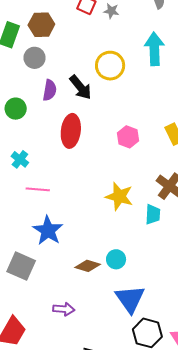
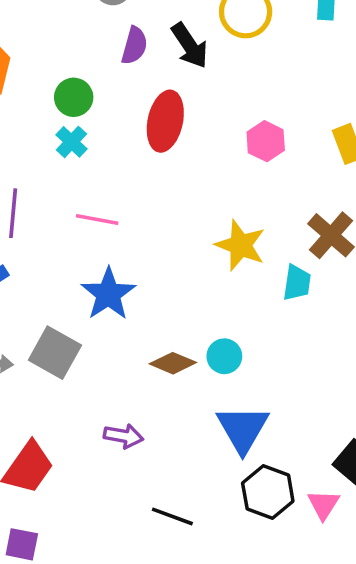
green circle: (16, 109) -> (74, 97), moved
cyan cross: (20, 159) -> (72, 142), moved

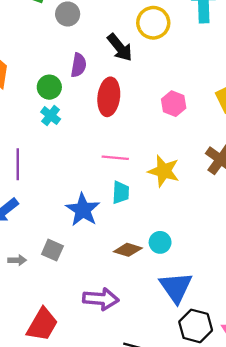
purple semicircle: (134, 45) -> (79, 65), moved
pink line: (97, 219) -> (115, 158), moved
cyan trapezoid: (297, 283) -> (121, 192), moved
gray square: (55, 353) -> (52, 250), size x0.7
purple arrow: (124, 436) -> (101, 299), size x1.4

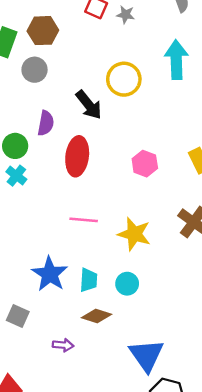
cyan trapezoid: (121, 192) -> (89, 280), moved
cyan circle: (160, 242) -> (127, 284), moved
purple arrow: (101, 299) -> (63, 345), moved, size x0.6

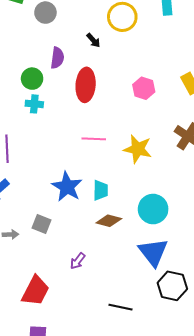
black arrow: (89, 105) -> (93, 40), size x0.6
cyan cross: (16, 176) -> (34, 104), turned -30
cyan circle: (127, 284) -> (153, 209), moved, size x1.5
purple arrow: (63, 345) -> (78, 261), moved, turned 126

